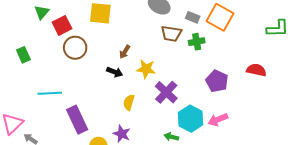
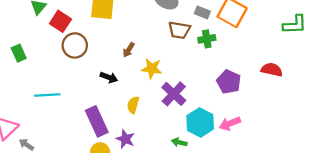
red square: (62, 25) -> (60, 21), turned -30
black arrow: (115, 72) -> (109, 77), moved
purple rectangle: (77, 120) -> (97, 121), moved

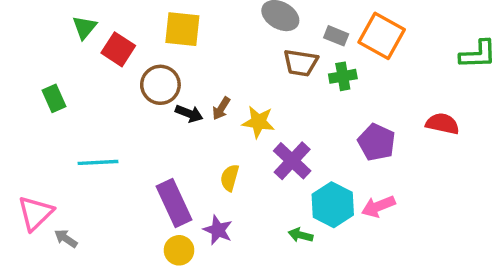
brown circle: (75, 45) -> (160, 85), moved
brown arrow: (129, 50) -> (221, 108), moved
black arrow: (109, 77) -> (189, 114), moved

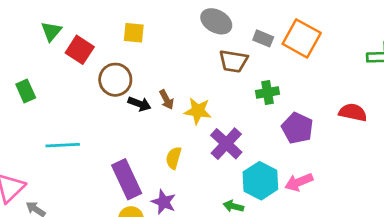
yellow square: (182, 29) -> (134, 33), size x0.7
green cross: (343, 76) -> (268, 92), moved
brown arrow: (221, 108) -> (167, 100), turned -60

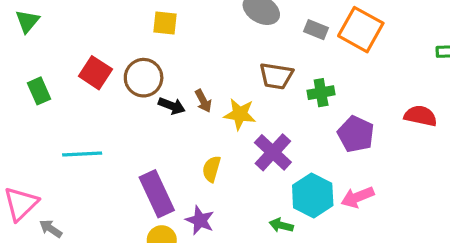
green triangle: (51, 31) -> (27, 21), moved
red square: (80, 50) -> (95, 73), moved
brown trapezoid: (233, 61) -> (276, 76), moved

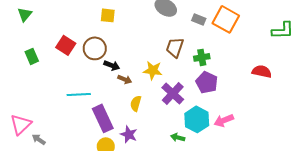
brown trapezoid: (276, 76) -> (175, 47), turned 100
brown arrow: (203, 101) -> (125, 79), moved, turned -40
purple pentagon: (356, 134) -> (207, 82), moved
cyan line: (82, 154) -> (79, 94), moved

